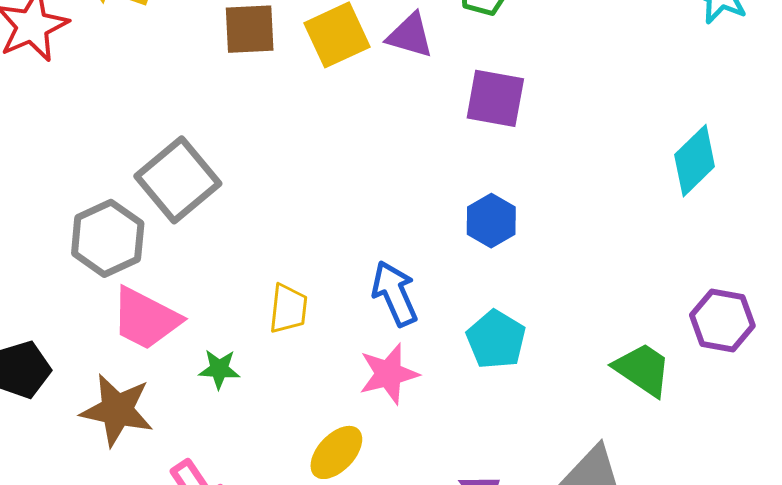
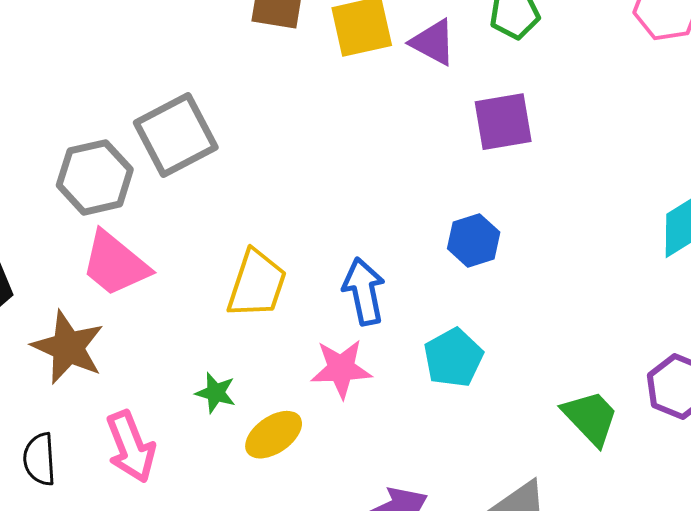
purple square: (495, 98) -> (503, 122), turned -32
yellow trapezoid: (288, 309) -> (257, 284), size x1.4
green star: (219, 369) -> (216, 393), moved

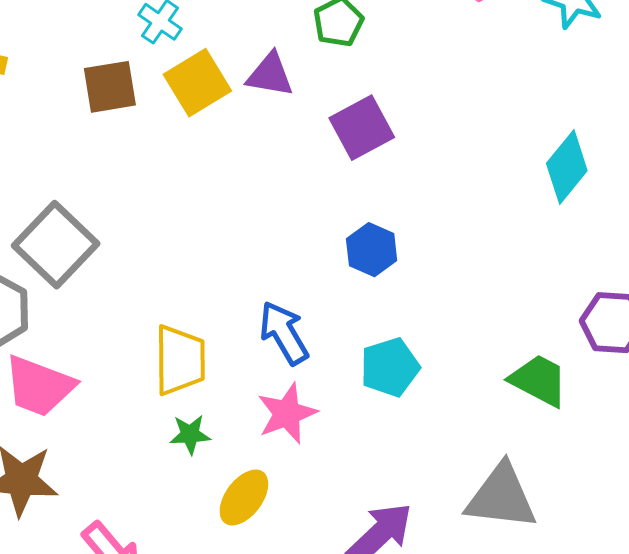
cyan pentagon: (453, 358) -> (390, 367), turned 30
green star: (216, 393) -> (190, 434), moved

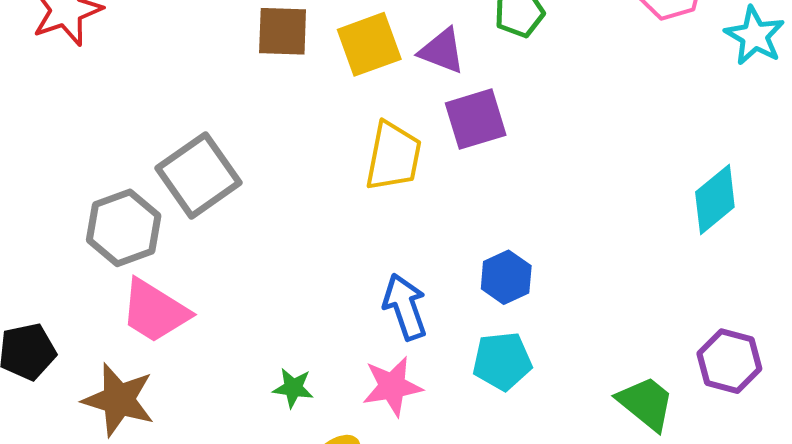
purple square: (362, 128) -> (476, 119), moved
blue hexagon: (372, 250) -> (506, 277), moved
yellow trapezoid: (180, 360) -> (393, 156), moved

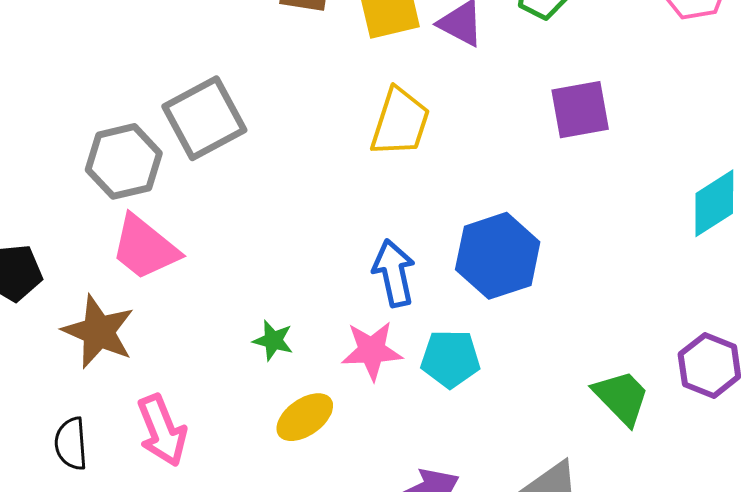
purple square: (476, 119) -> (580, 110), moved
blue hexagon: (506, 277) -> (498, 256), size x1.6
cyan pentagon: (502, 361) -> (450, 359), moved

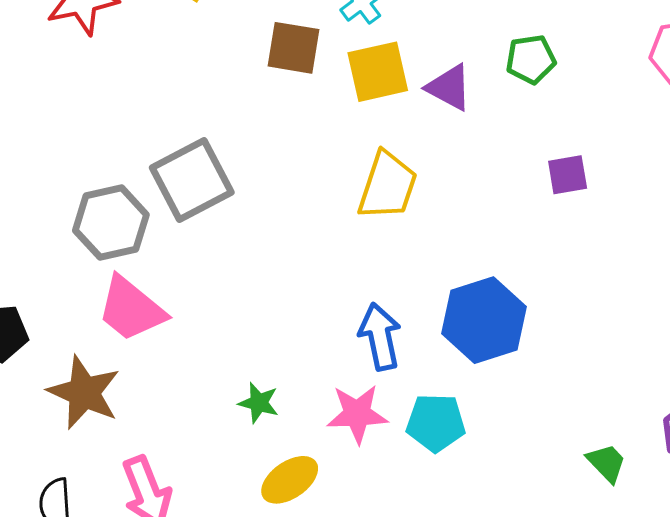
purple square: (580, 110) -> (568, 175), size x0.7
green trapezoid: (622, 397) -> (607, 463), size x0.7

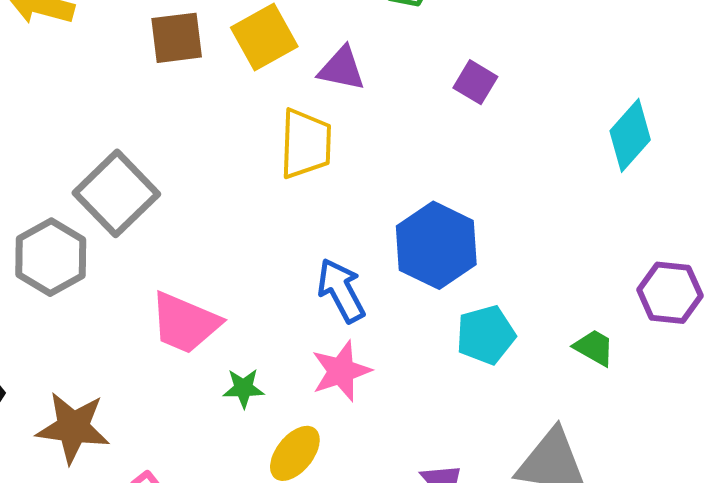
purple triangle: (449, 87) -> (342, 69), moved
purple square: (568, 175) -> (475, 82), turned -33
pink trapezoid: (131, 309) -> (185, 323), moved
cyan pentagon: (436, 423) -> (486, 335), moved

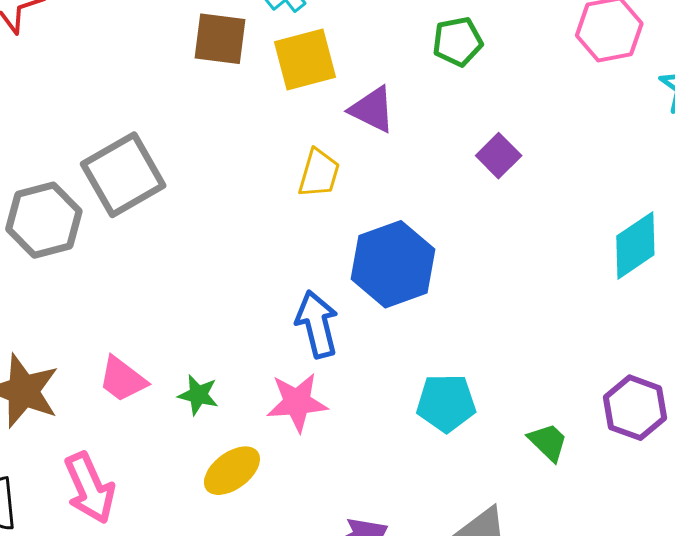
yellow trapezoid: (306, 144) -> (319, 173), size x0.7
blue hexagon: (436, 245) -> (393, 264), moved
pink trapezoid: (185, 323) -> (123, 379), moved, size x0.7

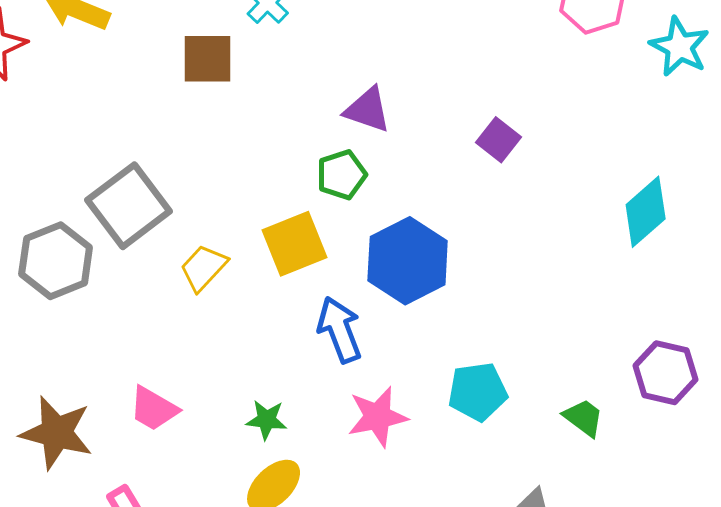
green pentagon: (457, 42) -> (342, 175), moved
yellow square: (305, 60) -> (295, 244), moved
yellow trapezoid: (319, 173) -> (204, 268), moved, turned -146
green star: (198, 395) -> (267, 420), moved
pink star: (297, 402) -> (378, 417), moved

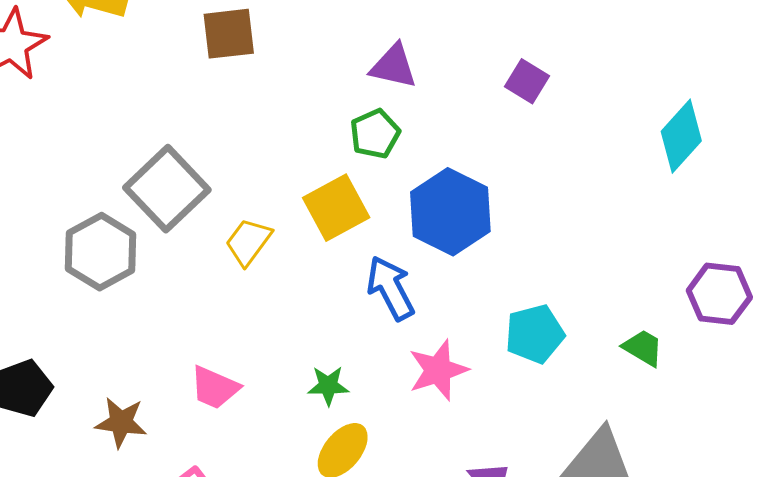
brown star: (57, 433) -> (121, 422), size x0.7

